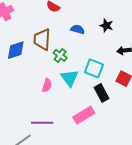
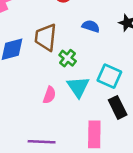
pink rectangle: (84, 115) -> (94, 134), turned -60

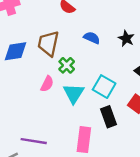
pink semicircle: (49, 95) -> (47, 84), moved

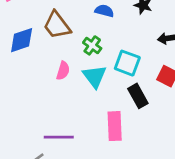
brown trapezoid: (48, 43) -> (57, 25), turned -40
green cross: (67, 65) -> (92, 45), moved

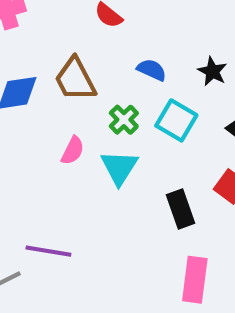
cyan square: (127, 63) -> (176, 120), moved
pink rectangle: (115, 126) -> (195, 280), moved

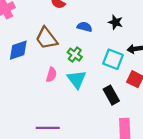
cyan square: (176, 120) -> (113, 59), moved

